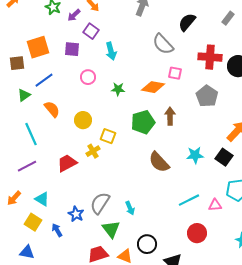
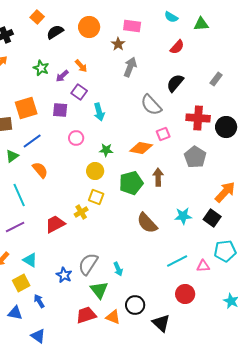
pink square: (175, 73) -> (163, 134), turned -32
yellow circle: (83, 120) -> (95, 171), moved
yellow square: (33, 222) -> (21, 283), turned 30
blue arrow: (57, 230) -> (39, 301), moved

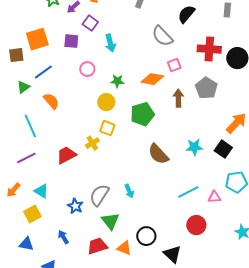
gray rectangle: (216, 79) -> (227, 10), turned -32
brown arrow: (158, 177) -> (178, 98), moved
cyan arrow: (118, 269) -> (129, 191), moved
blue arrow: (39, 301) -> (63, 237), moved

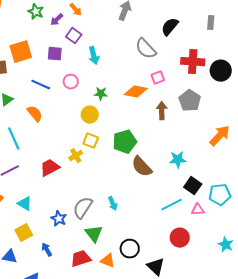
blue line: (43, 72) -> (41, 85), moved, turned 60
green pentagon: (142, 114) -> (125, 142), moved
black square: (223, 149) -> (193, 186), moved
yellow square: (32, 214) -> (24, 233), moved

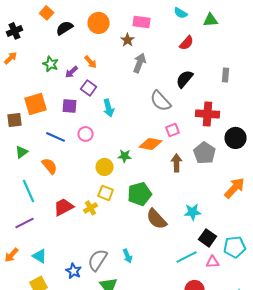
black circle: (221, 71) -> (236, 138), moved
green star: (101, 94) -> (125, 156), moved
red trapezoid: (50, 168) -> (64, 207), moved

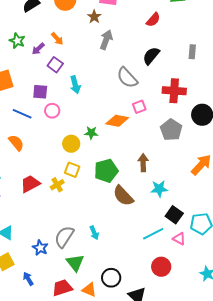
purple square: (70, 106) -> (40, 92), moved
brown arrow: (177, 163) -> (143, 163), moved
pink triangle: (213, 262) -> (179, 239), turned 32

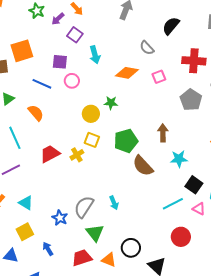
gray semicircle: (127, 78) -> (147, 48), size x0.7
orange diamond: (117, 121) -> (127, 73), moved

